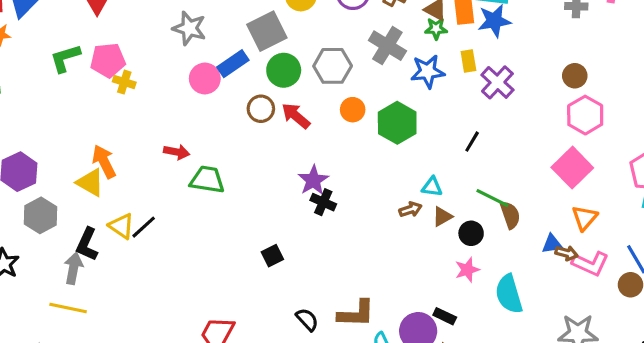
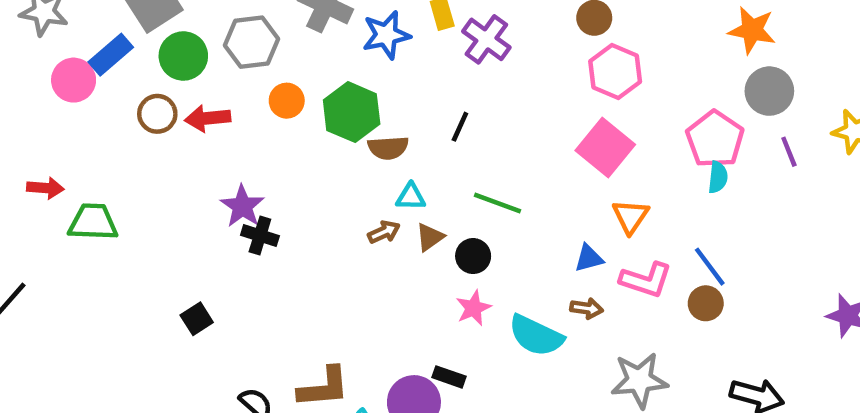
red arrow: (296, 116) -> (208, 118), turned -40
brown semicircle: (510, 215) -> (388, 148), moved, turned 112
brown arrow: (566, 253) -> (587, 308), moved
cyan semicircle: (509, 294) -> (536, 336), turned -42

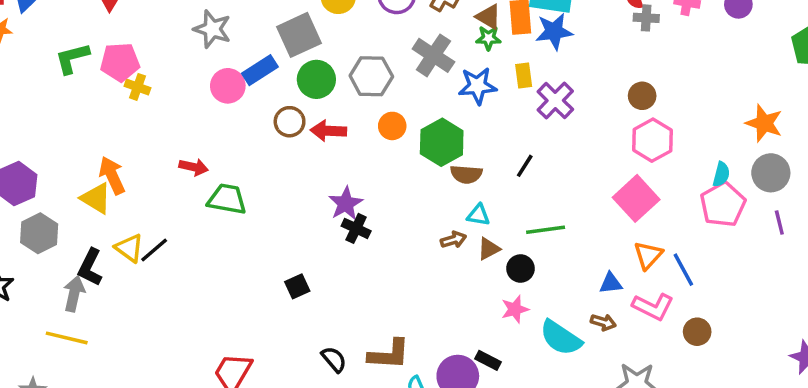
cyan semicircle: (718, 177) -> (721, 174), moved
green line: (497, 203) -> (546, 230), turned -36
blue line: (710, 267) -> (683, 270), moved

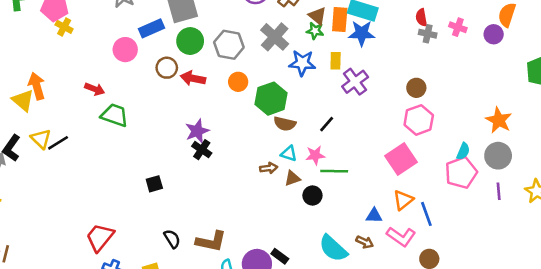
pink circle: (228, 86) -> (125, 50), moved
pink star: (515, 309) -> (315, 155), moved

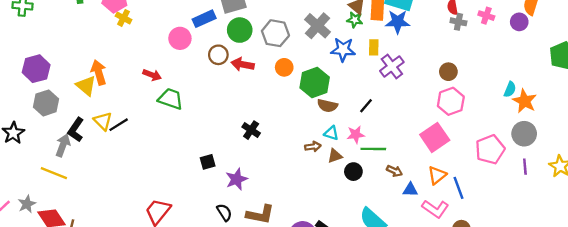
purple star: (197, 131) -> (236, 179), moved
cyan semicircle: (463, 151) -> (510, 89), moved
brown arrow: (365, 242) -> (394, 171), moved

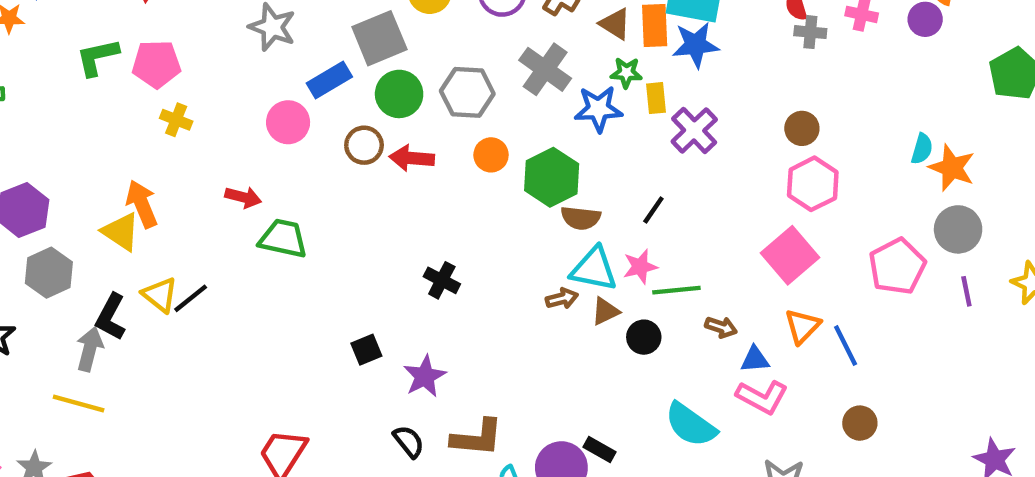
yellow cross: (123, 18) -> (176, 120), moved
green star: (355, 20) -> (626, 73), moved
cyan triangle: (331, 133) -> (594, 269), size x1.6
pink L-shape: (435, 209) -> (762, 397), moved

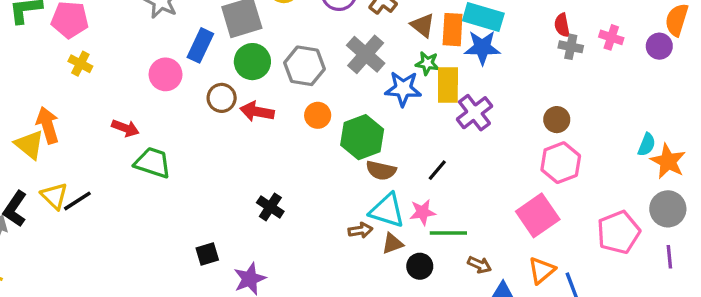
blue rectangle: (329, 80) -> (200, 45), turned -40
yellow rectangle: (656, 98) -> (448, 85), size x1.5

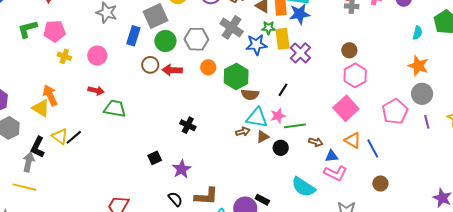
pink circle: (166, 74) -> (97, 56), moved
cyan semicircle: (647, 145) -> (417, 33), moved
orange triangle: (542, 270) -> (353, 140), turned -42

